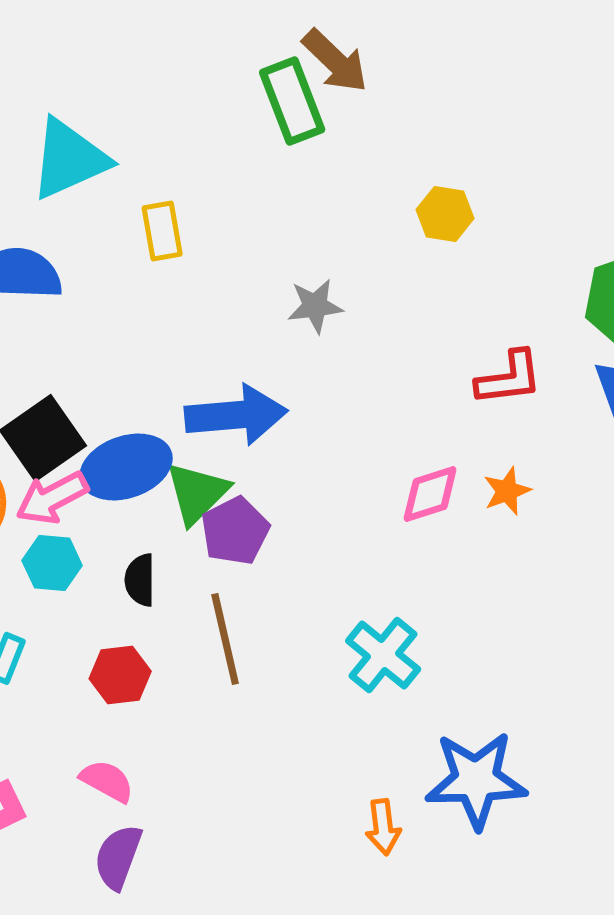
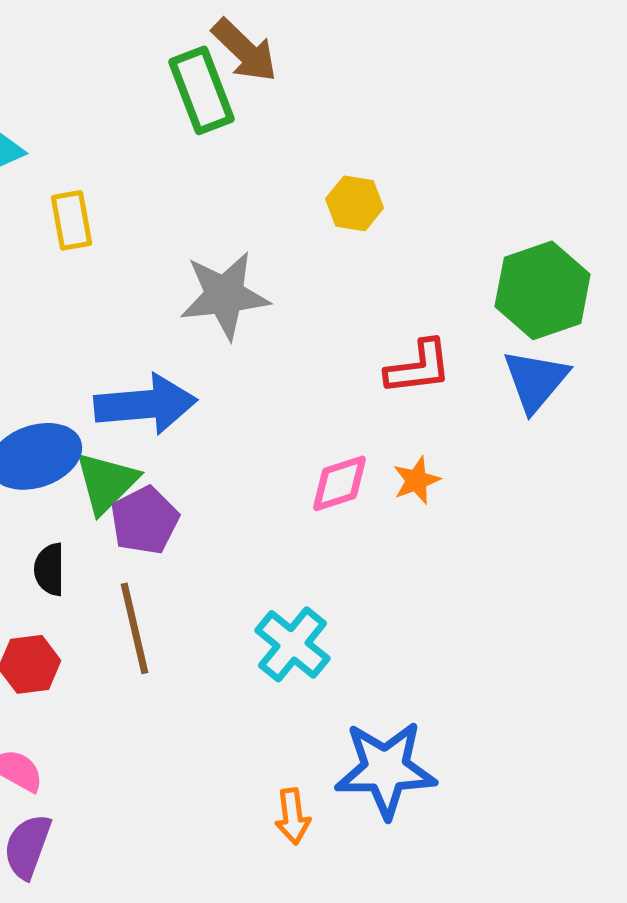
gray star: (315, 306) -> (225, 295), size x1.6

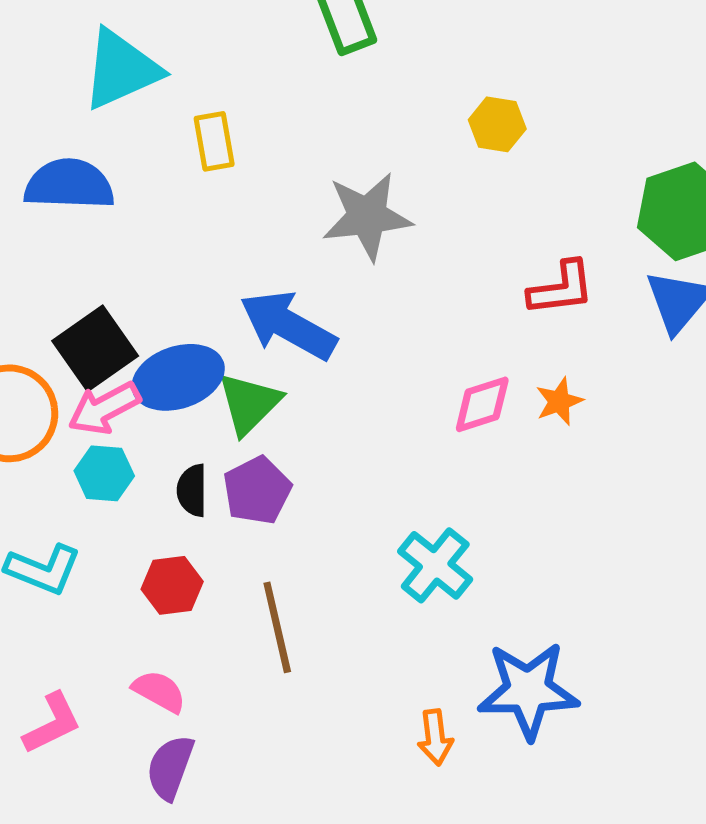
blue arrow: (146, 404) -> (288, 325), turned -146
purple pentagon: (145, 520) -> (257, 490), moved
brown line: (135, 628) -> (277, 627), moved

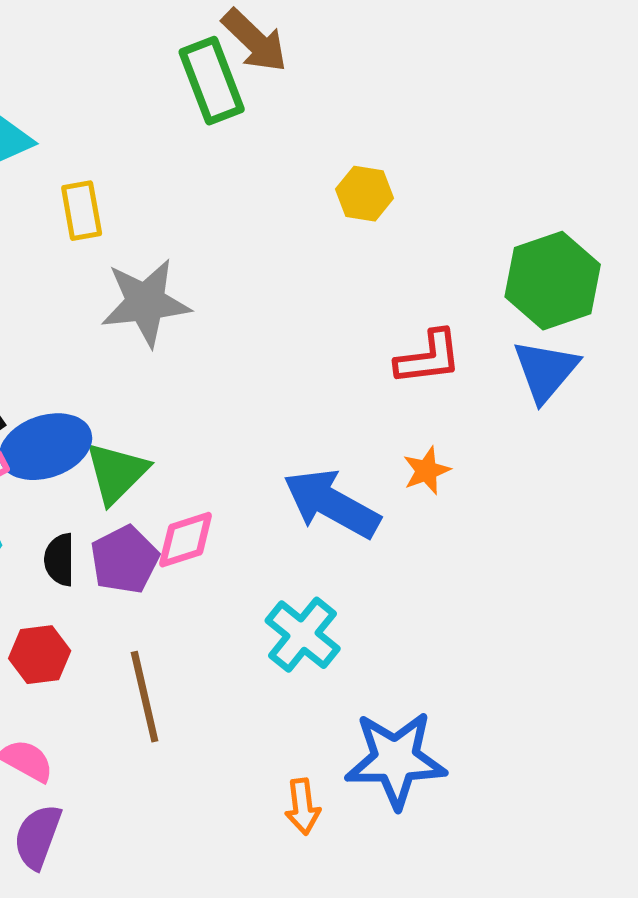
gray star: (367, 216) -> (146, 303), moved
blue arrow: (288, 325) -> (332, 504), moved
pink diamond: (482, 404) -> (186, 540), moved

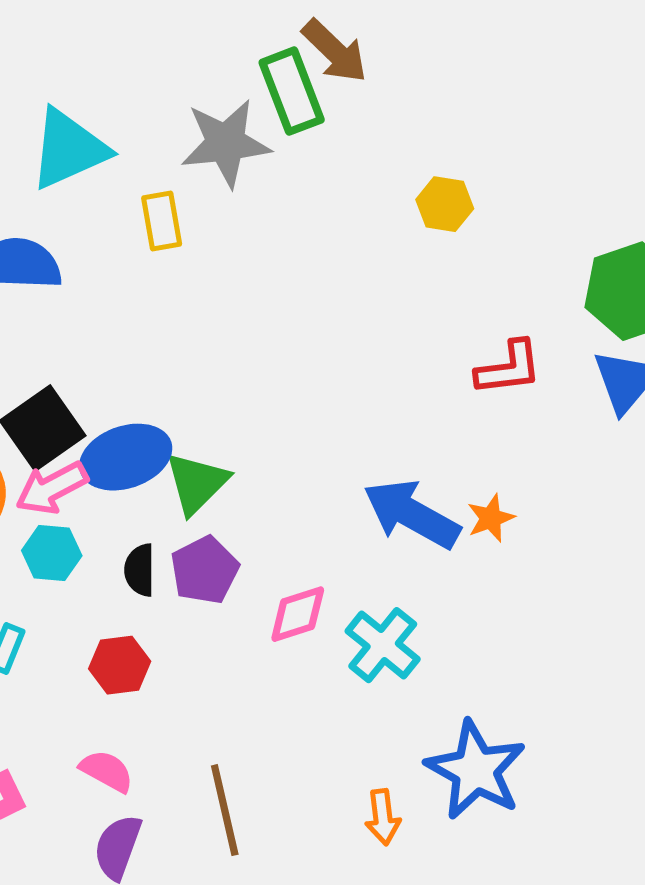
gray star: (146, 303) -> (226, 143), moved
orange star: (427, 471) -> (491, 518), moved
pink diamond: (186, 540) -> (298, 614), moved
brown line: (145, 697) -> (225, 810), moved
blue star: (396, 760) -> (476, 770), turned 30

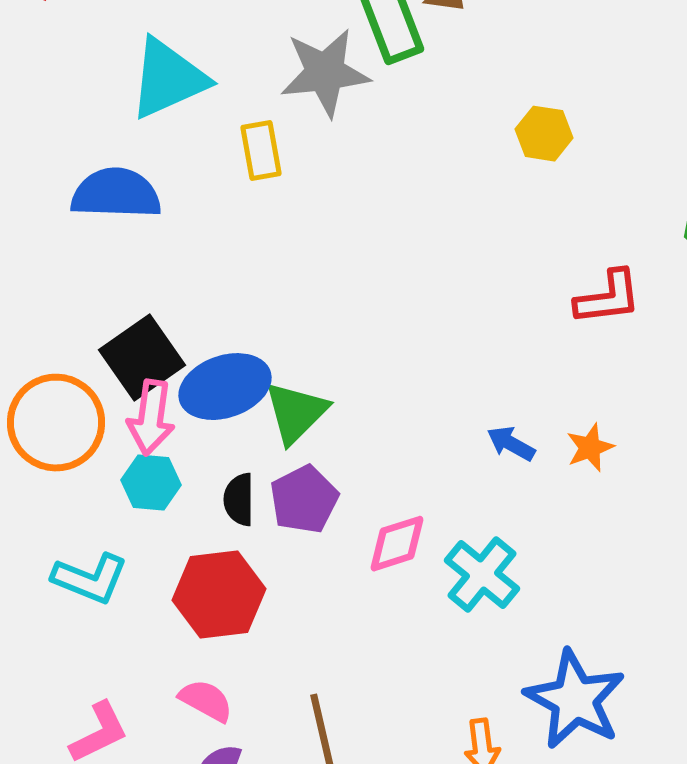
pink arrow: (52, 488) -> (151, 418), turned -54
blue arrow: (412, 514) -> (511, 444), size x0.5
red hexagon: (120, 665) -> (219, 595), size x1.5

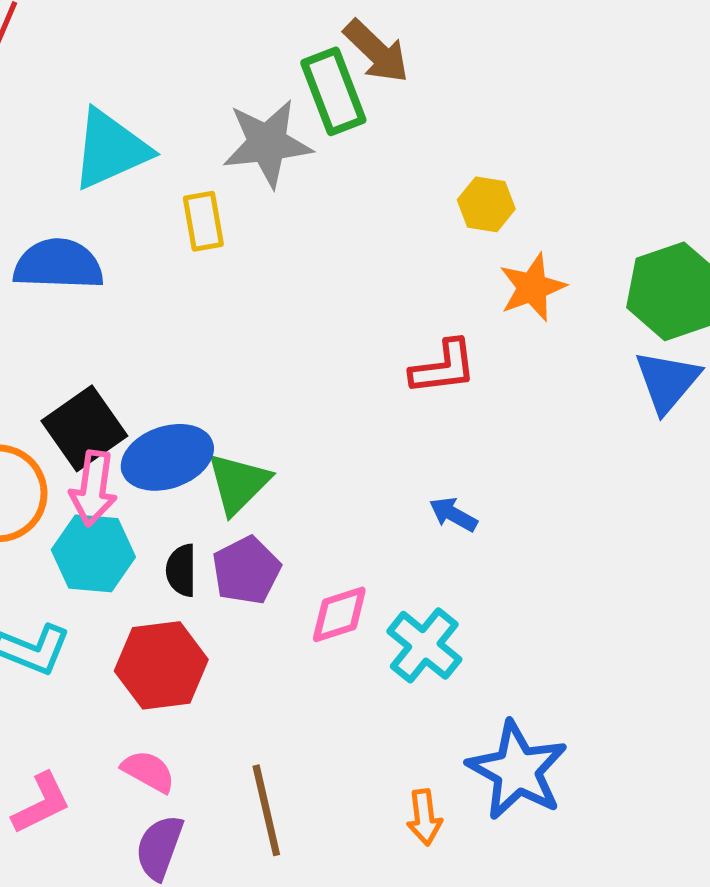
red L-shape: (608, 298) -> (443, 367), moved
orange star: (590, 448) -> (532, 287), moved, size x1.4
cyan hexagon: (151, 483) -> (93, 553), size x1.4

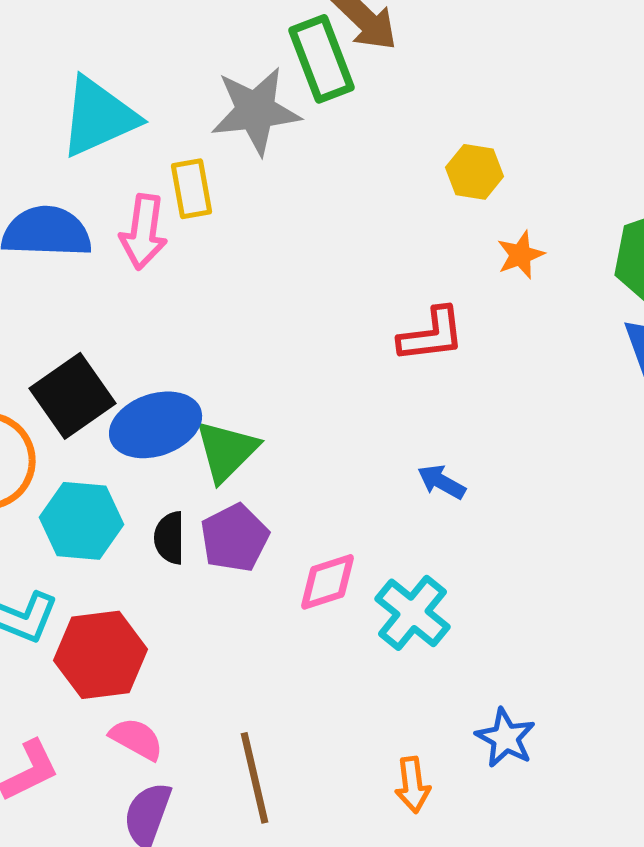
orange star: (532, 287) -> (521, 255), size x0.7
pink arrow: (93, 488) -> (144, 232), moved
red hexagon: (161, 665) -> (101, 655), moved
blue star: (517, 770) -> (506, 738), size x0.6

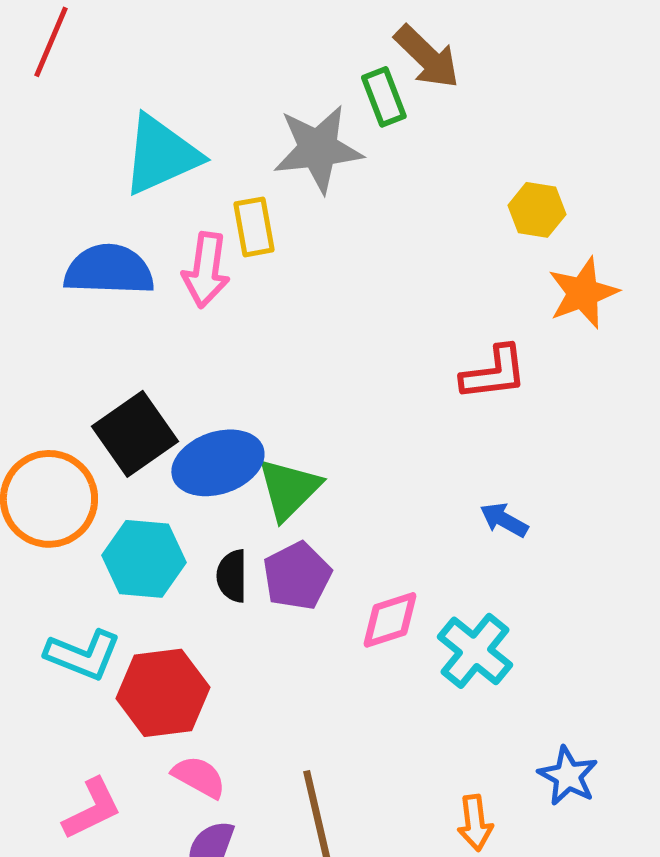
green rectangle: (322, 59) -> (384, 97), size x0.7
orange star: (521, 255) -> (583, 293), size x1.5

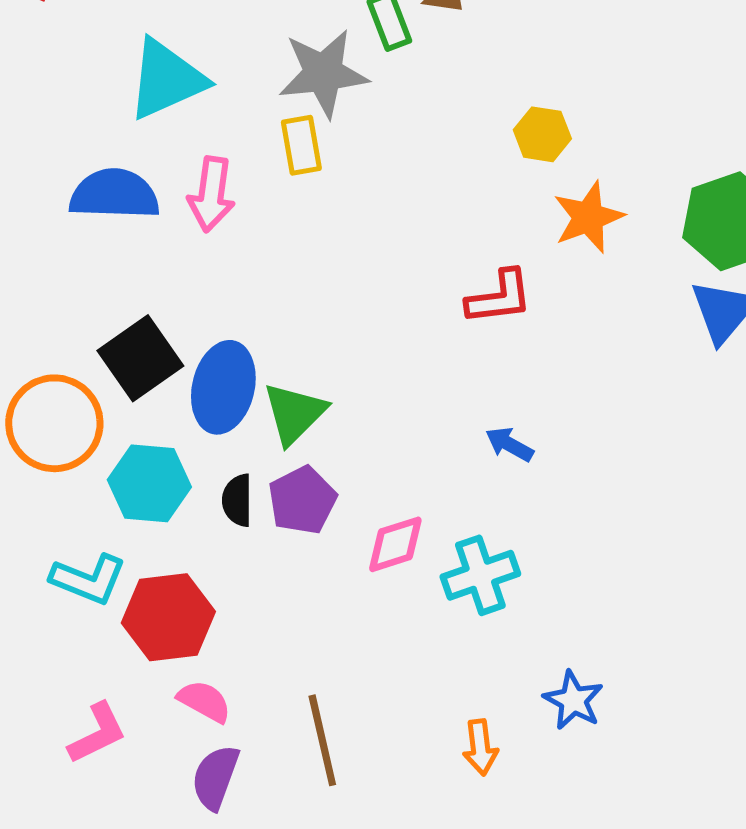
yellow rectangle: (254, 227) -> (301, 145), moved
blue ellipse: (218, 463) -> (223, 387), turned -58
cyan cross: (475, 651) -> (480, 575), turned 32

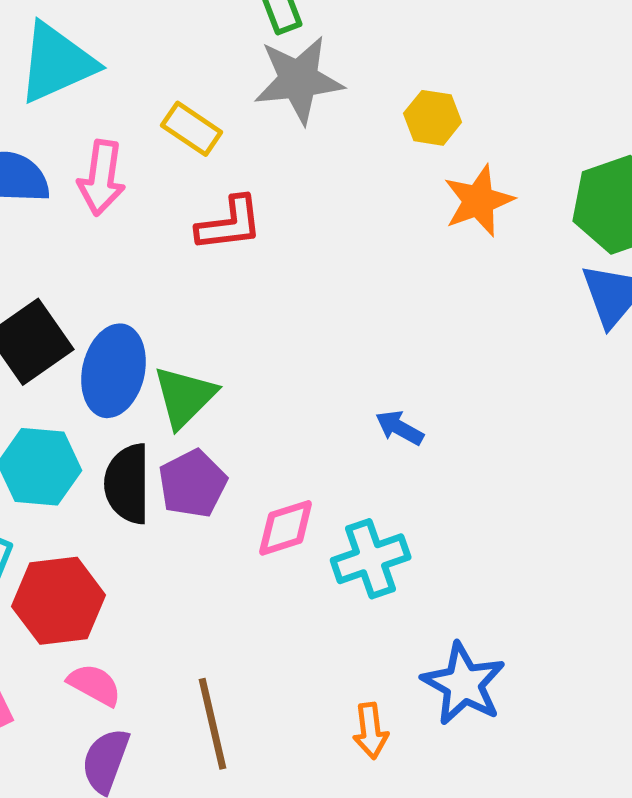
gray star: (323, 73) -> (299, 80), moved
yellow rectangle: (301, 145) -> (192, 129), turned -46
red L-shape: (499, 297) -> (230, 224), moved
black semicircle: (237, 500) -> (128, 484), size x1.5
blue star: (573, 700) -> (464, 684), size x1.4

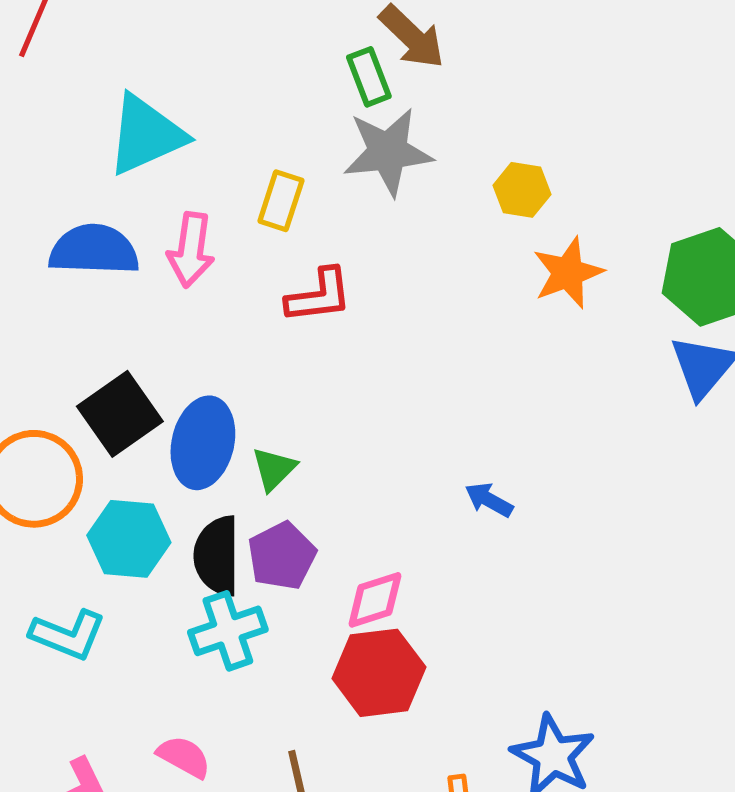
yellow rectangle: (192, 129) -> (281, 201), turned 74
green triangle: (185, 397) -> (274, 469), size x0.7
cyan cross: (371, 559) -> (228, 631), moved
red hexagon: (59, 601) -> (379, 673), moved

